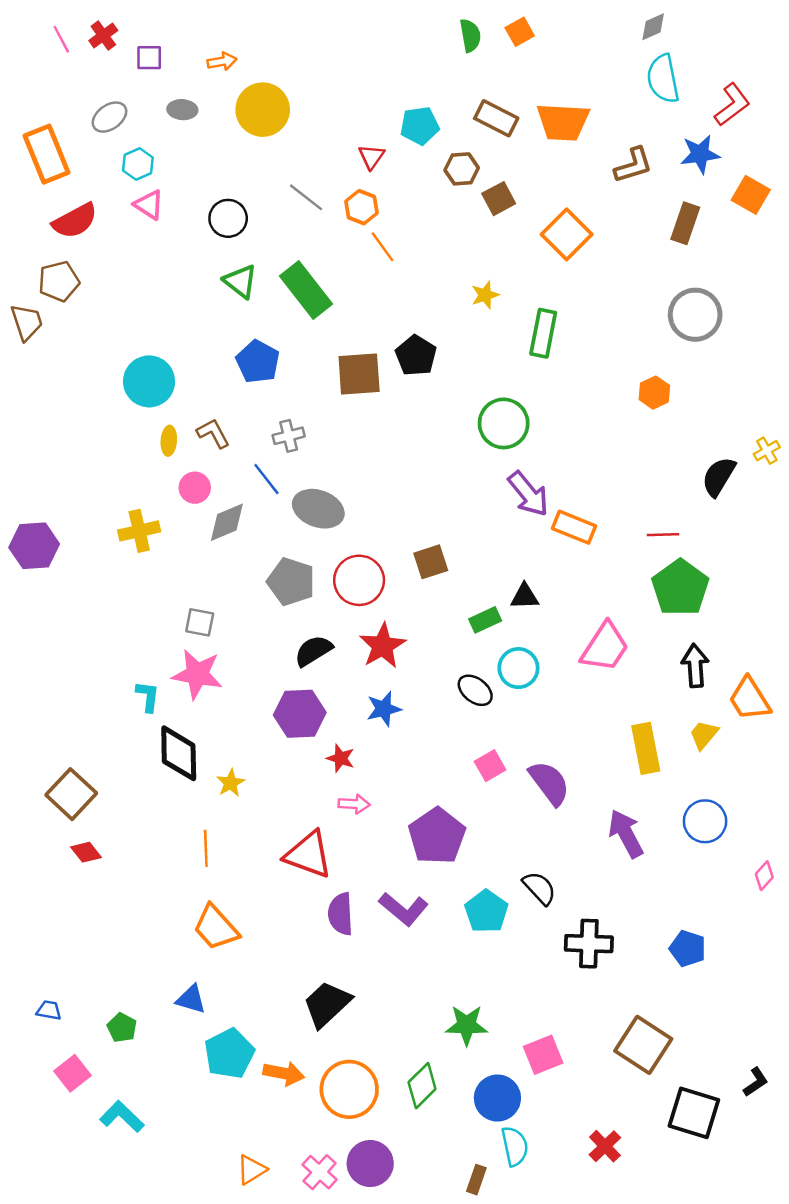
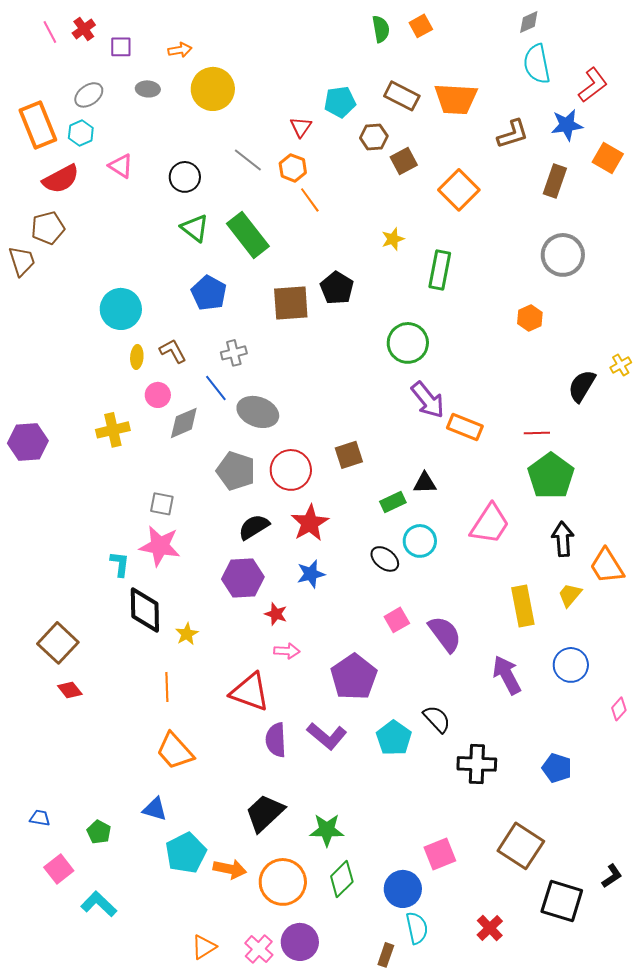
cyan hexagon: (138, 164) -> (81, 133), moved
green star: (467, 1025) -> (327, 830), moved

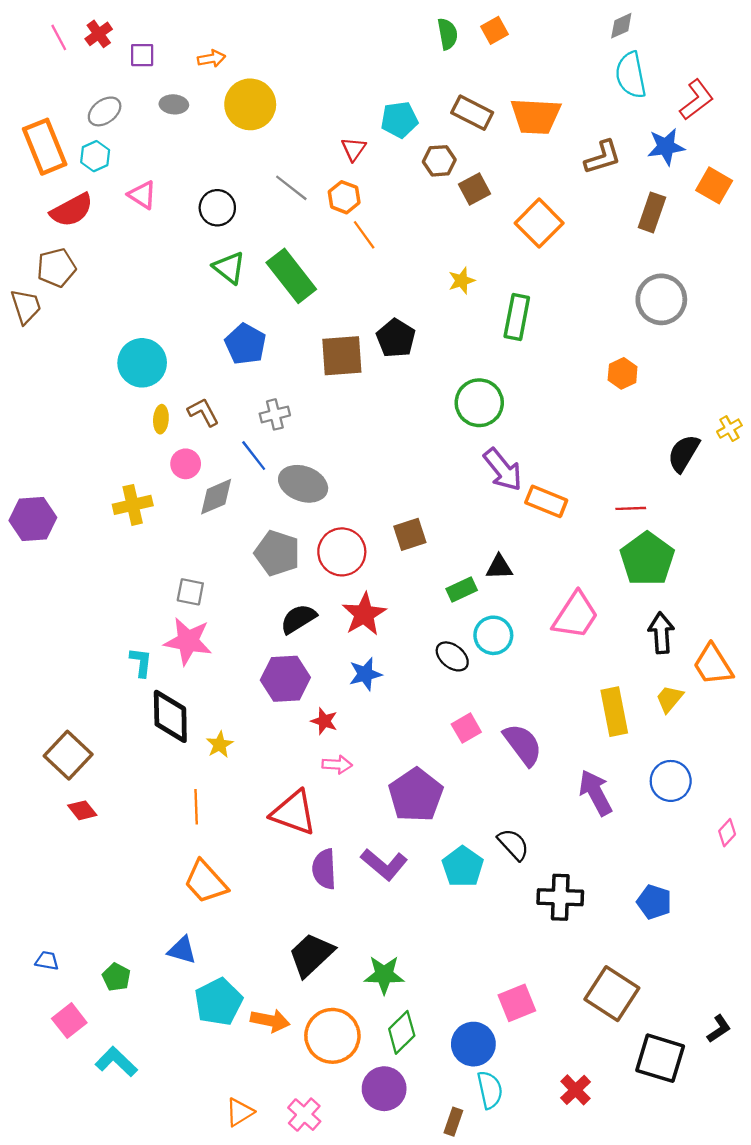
purple circle: (300, 942) -> (384, 1089), moved

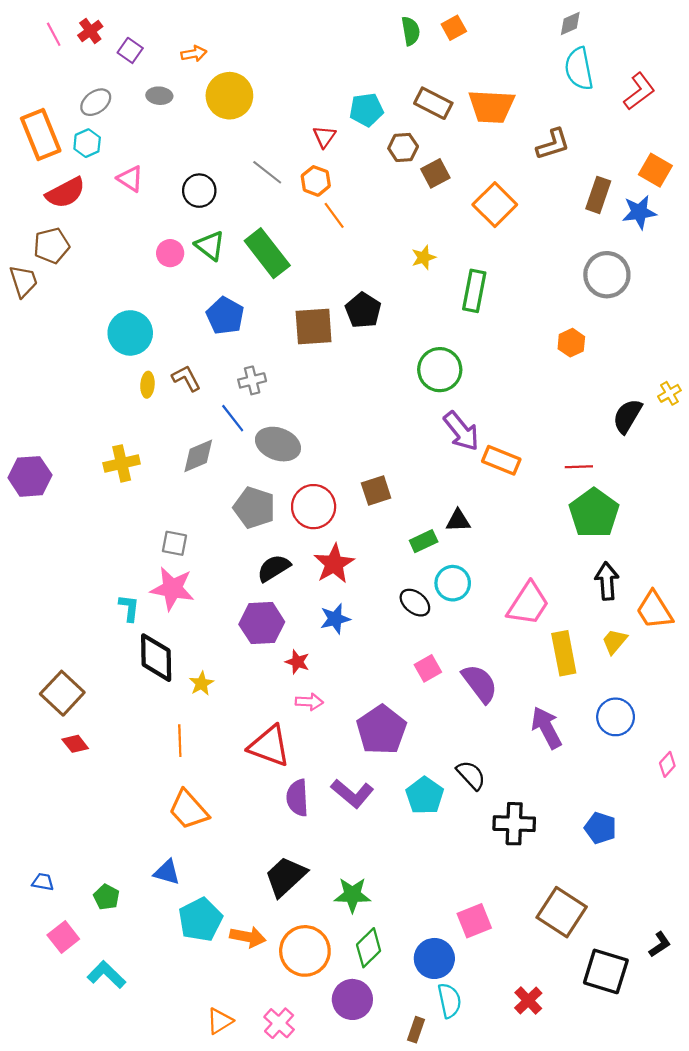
purple square: (142, 55) -> (130, 50), turned 35
blue star: (666, 147) -> (639, 212), moved
pink circle: (186, 464) -> (170, 253), moved
pink trapezoid: (576, 615) -> (528, 604), moved

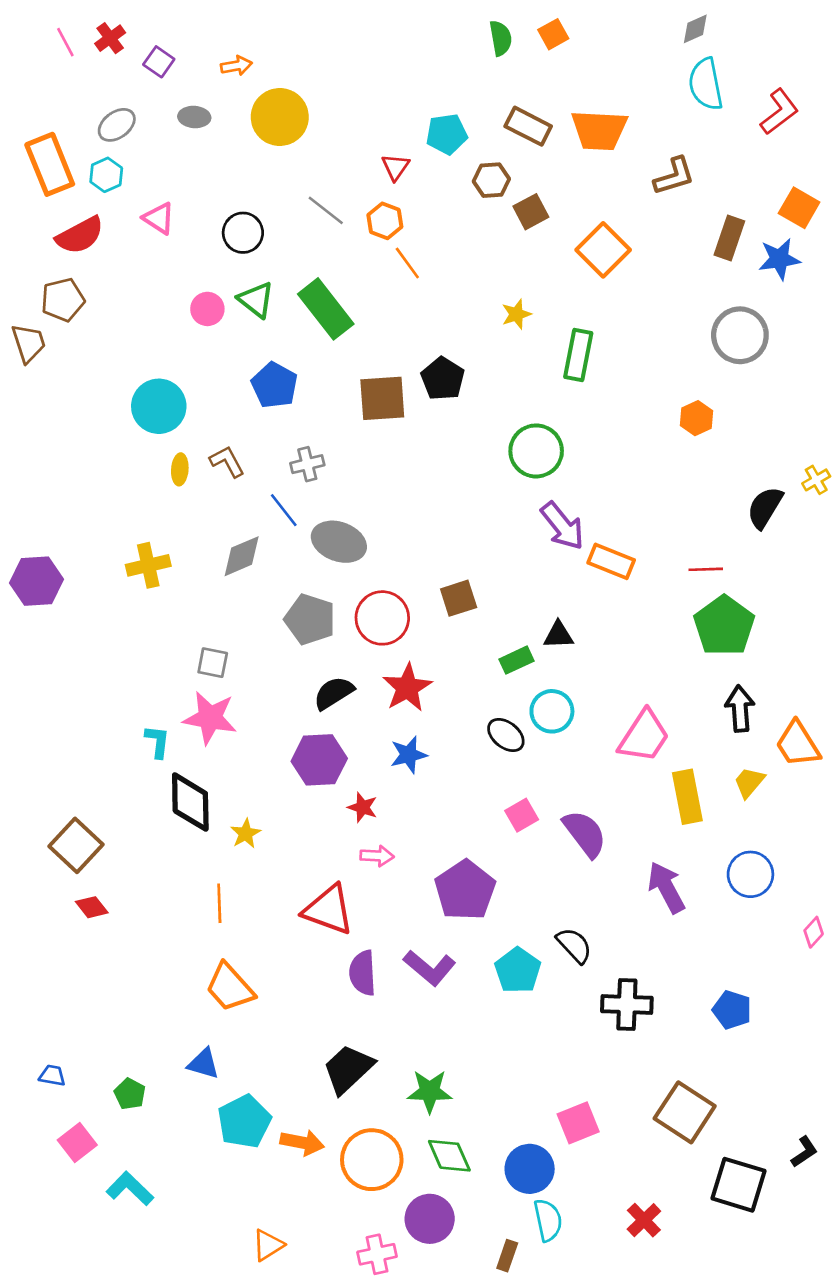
green diamond: (369, 948) -> (449, 1156), turned -69
pink cross: (279, 1023) -> (377, 1254), moved, turned 36

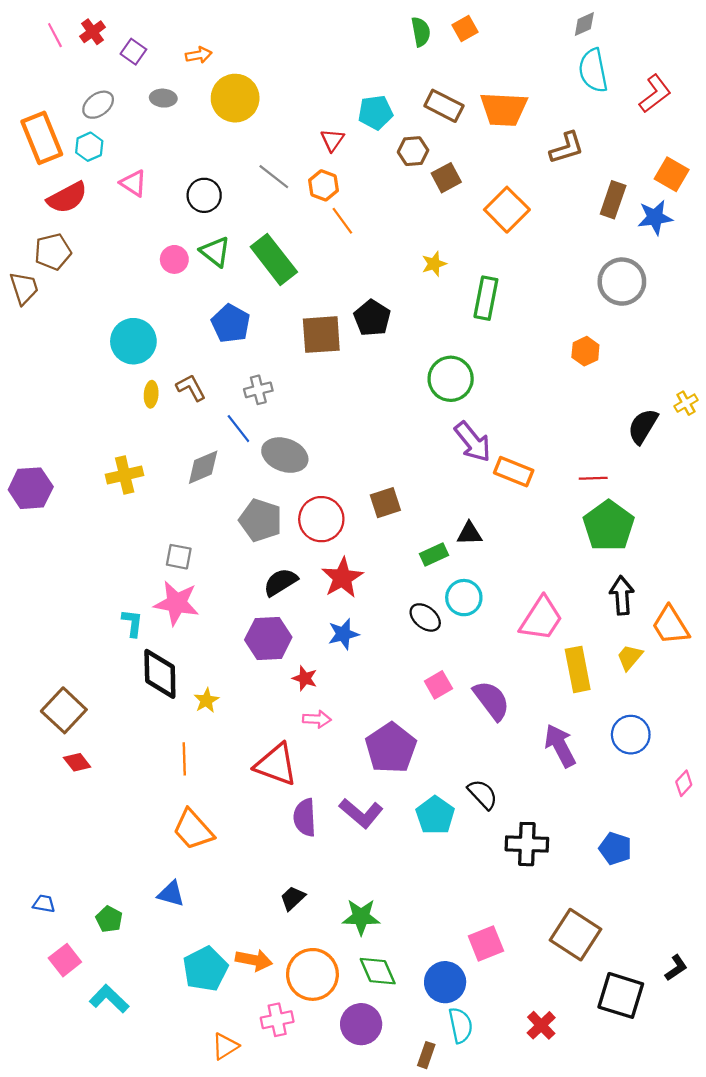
black trapezoid: (348, 1069) -> (293, 898), size x0.6
cyan pentagon: (244, 1122) -> (205, 969), moved
pink cross: (377, 1254) -> (277, 1020), moved

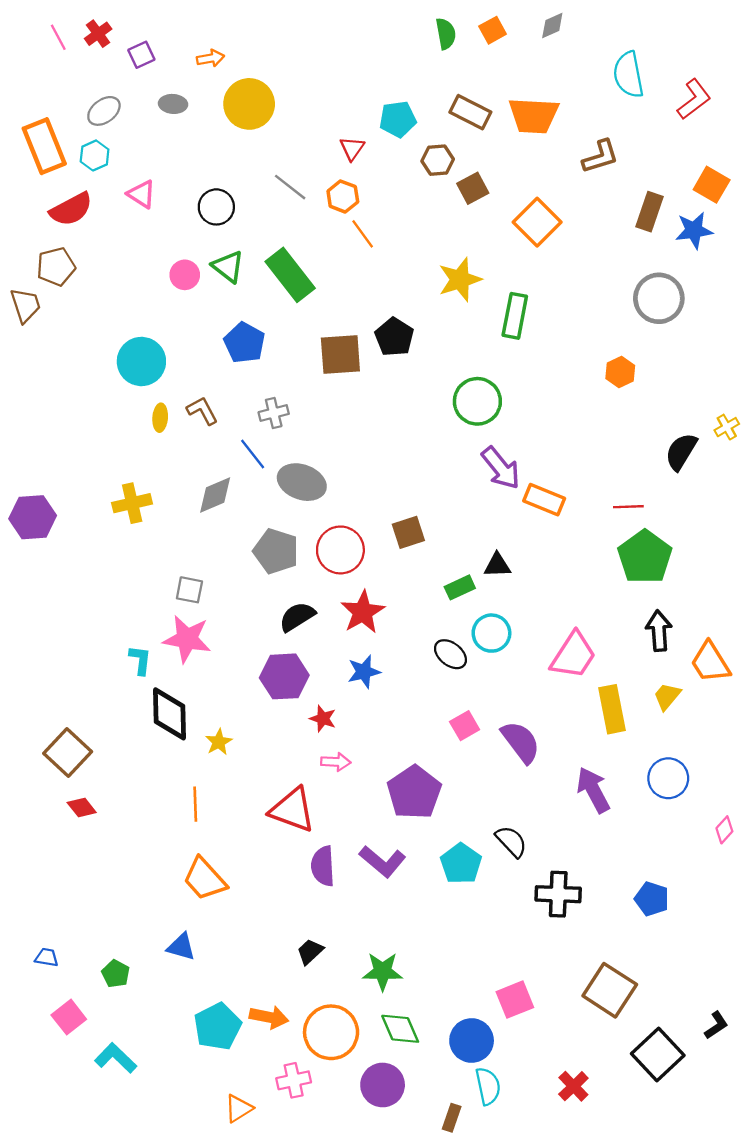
gray diamond: (584, 24) -> (552, 26), moved
purple square: (133, 52) -> (141, 55), turned 30
yellow star: (434, 264) -> (460, 280), size x1.6
black square: (621, 995) -> (658, 1055), turned 30

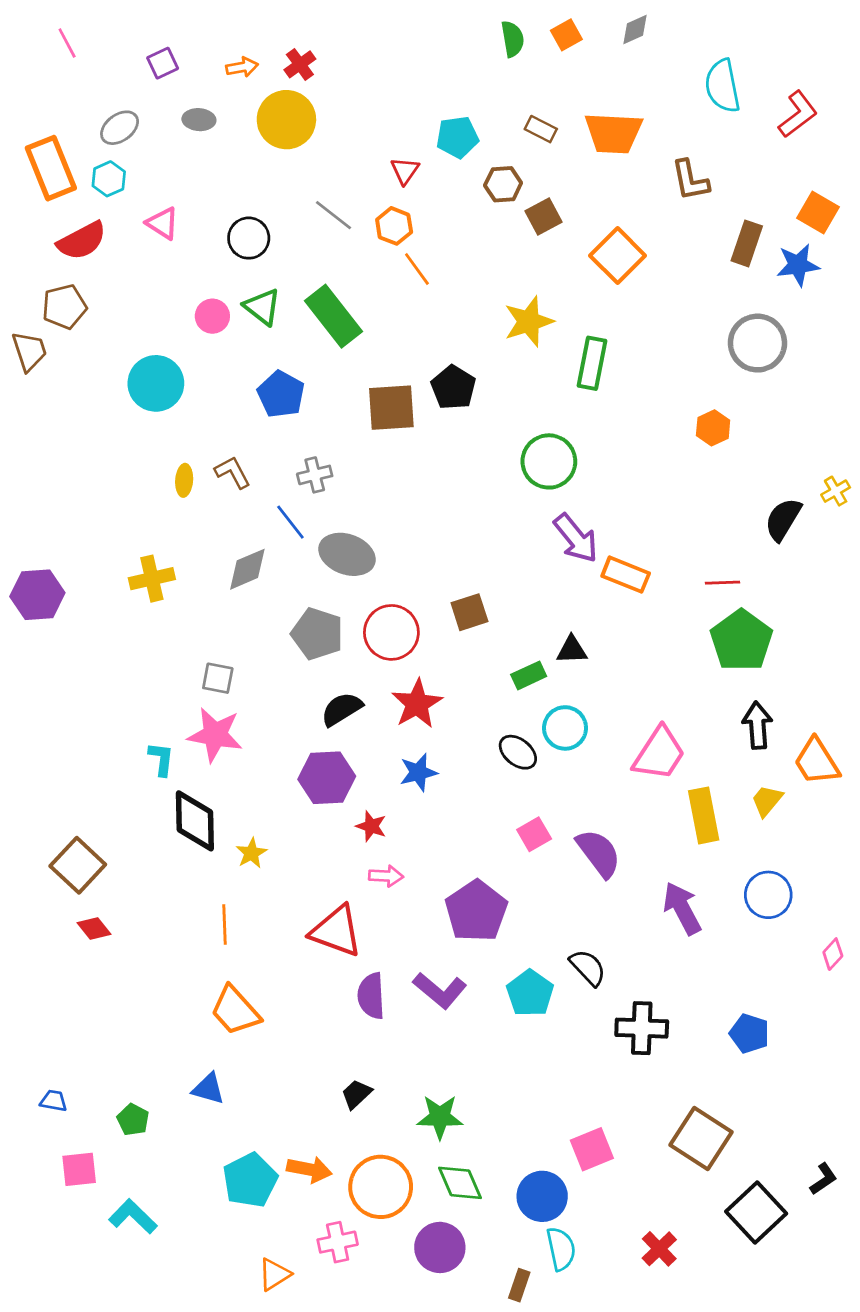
red cross: (98, 34) -> (300, 64), moved
brown rectangle: (470, 112) -> (541, 129), size x0.7
brown L-shape: (600, 157) -> (690, 180), turned 96
cyan circle: (141, 361) -> (156, 383), moved
pink square: (69, 1017) -> (79, 1169), turned 32

